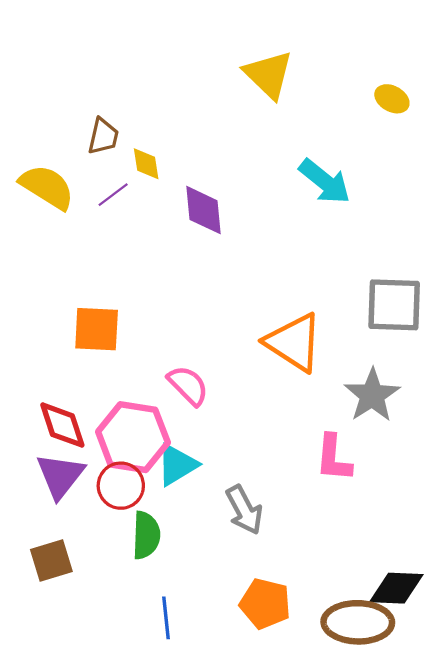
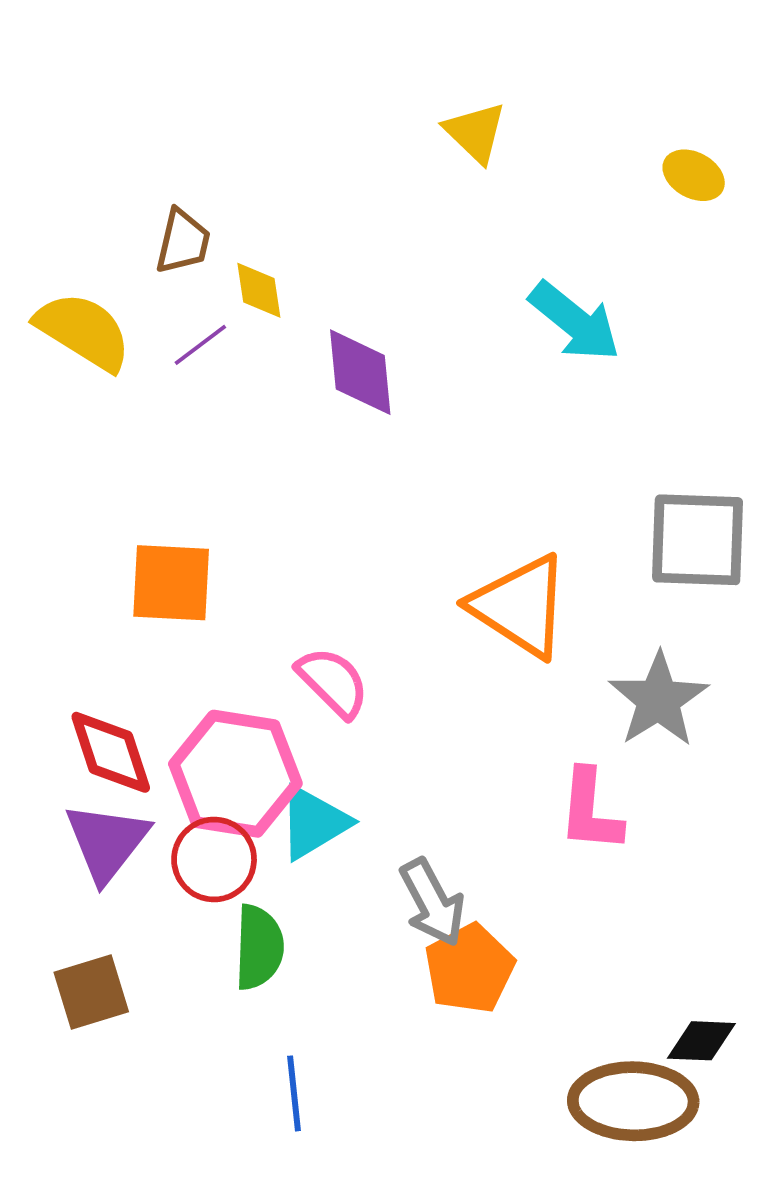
yellow triangle: (268, 75) -> (475, 132), size x0.7
black diamond: (396, 588) -> (701, 1041), size x0.7
orange pentagon: (265, 604) -> (469, 969), moved, turned 30

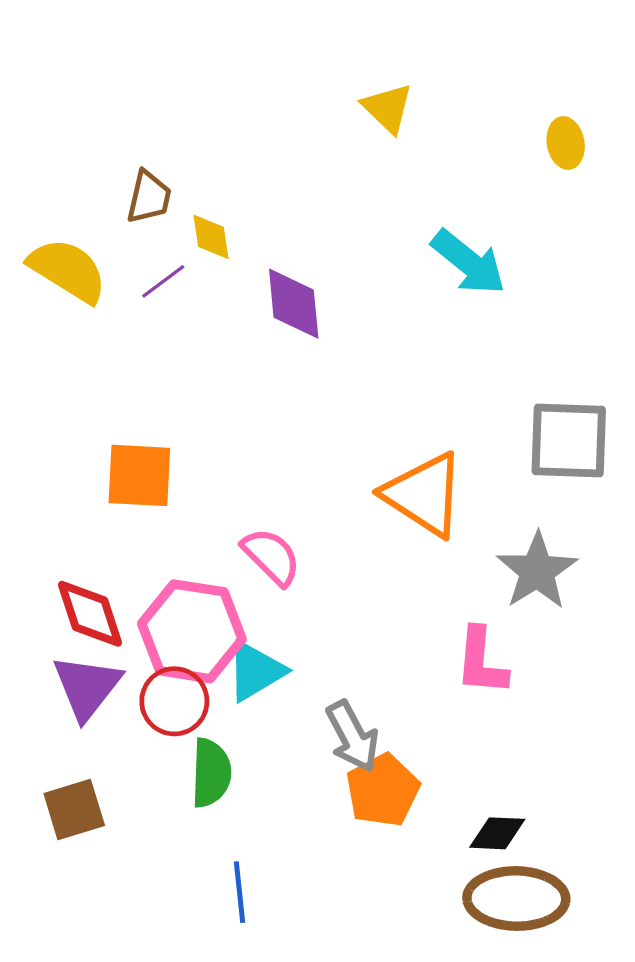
yellow ellipse: (694, 175) -> (566, 143), turned 51
black diamond: (701, 1041) -> (497, 833), moved

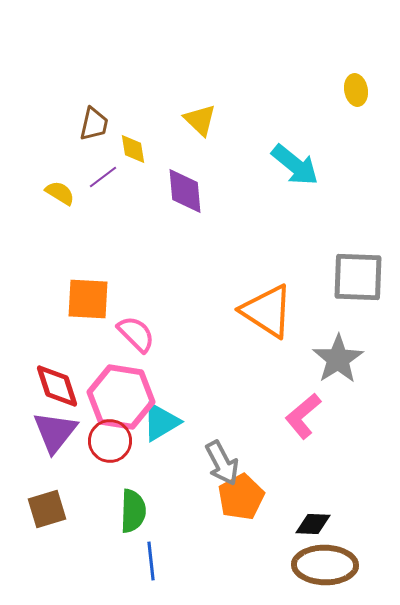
yellow triangle: (387, 108) -> (200, 120), moved
yellow semicircle: (68, 270) -> (60, 193), moved, size x0.6
pink semicircle: (271, 557) -> (136, 334), moved
pink L-shape: (481, 662) -> (303, 416), turned 45
green semicircle: (211, 773) -> (133, 511), moved

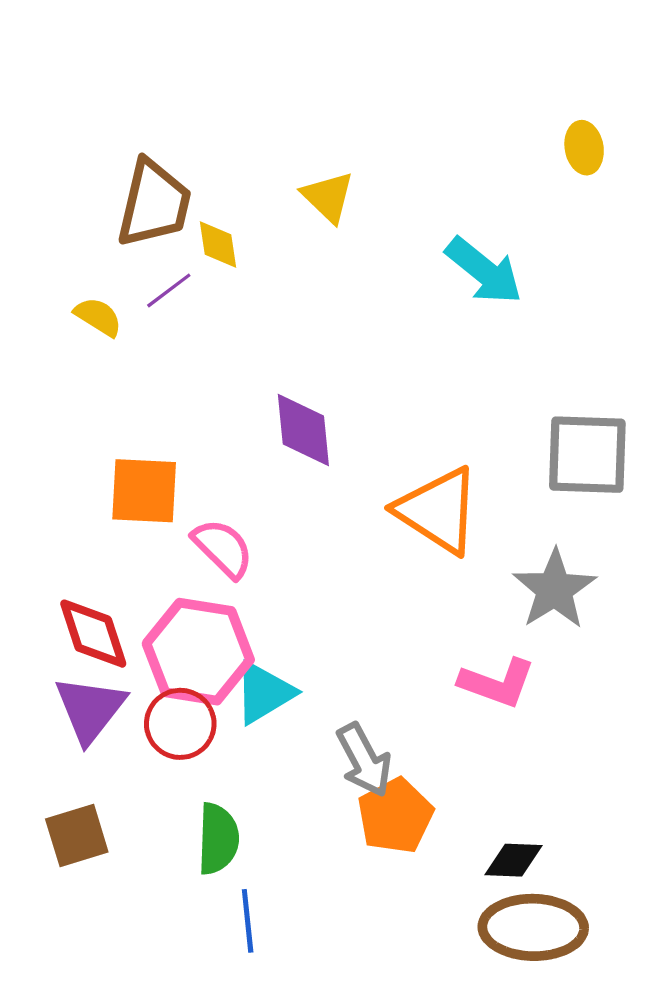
brown trapezoid: (94, 124) -> (154, 203), size x1.6
purple diamond: (185, 191) -> (303, 430), moved
pink L-shape: (303, 416) -> (497, 683), turned -120

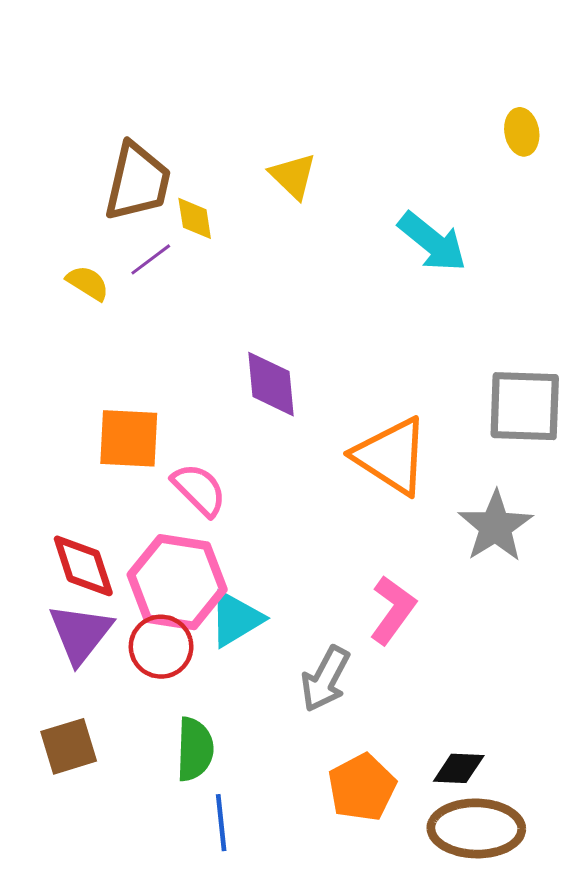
pink L-shape: (497, 683) -> (393, 610), moved, turned -74
gray arrow: (364, 760) -> (325, 679), turned 56
orange pentagon: (395, 816) -> (362, 787), moved

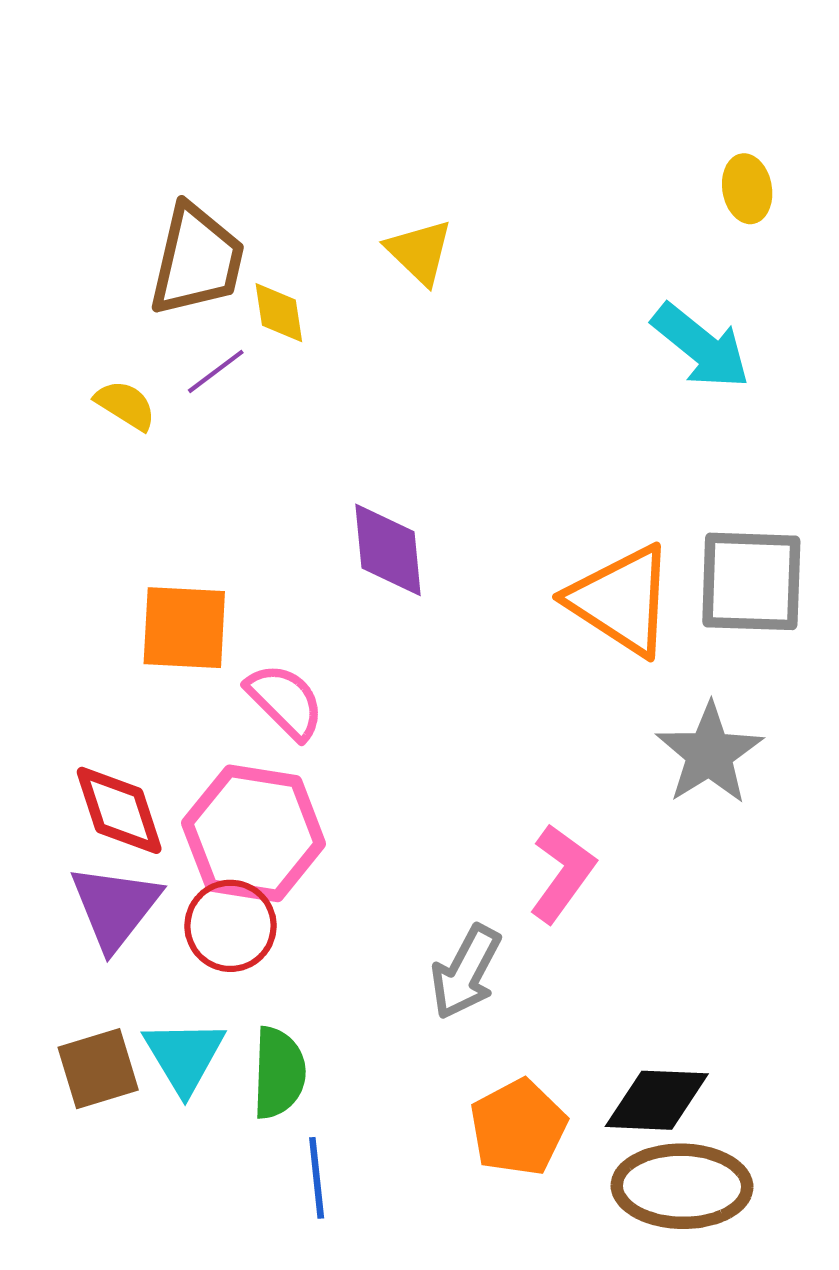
cyan arrow: (432, 242) -> (701, 346), moved
orange triangle: (391, 456) -> (621, 600), moved
cyan triangle: (236, 619) -> (184, 1056), moved, turned -30
black diamond: (459, 768) -> (657, 1100), size x1.4

